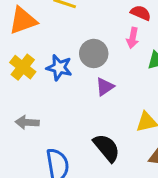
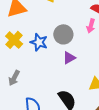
gray arrow: (27, 122) -> (14, 78), turned -70

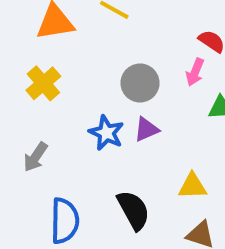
blue star: (39, 42) -> (106, 133), moved

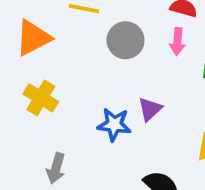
gray circle: (140, 83) -> (125, 40), moved

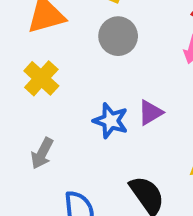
gray circle: (125, 40) -> (118, 36), moved

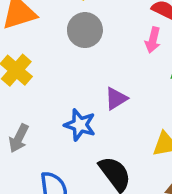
blue star: (111, 121) -> (80, 125), moved

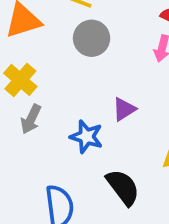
gray arrow: (19, 138) -> (31, 119), moved

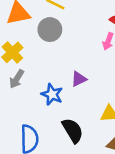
gray circle: (92, 38) -> (50, 30), moved

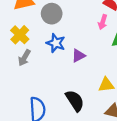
blue star: (52, 94) -> (56, 43), moved

